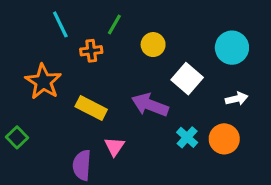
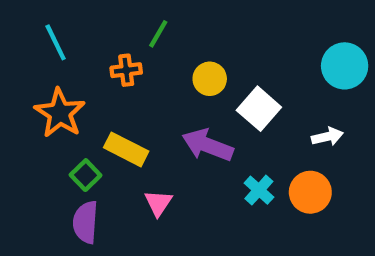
cyan line: (60, 24) -> (56, 42), moved
yellow circle: (153, 45) -> (210, 79), moved
cyan circle: (232, 48) -> (345, 66), moved
green square: (17, 137) -> (86, 175), moved
purple semicircle: (82, 165) -> (86, 222), moved

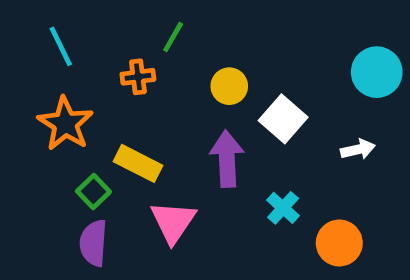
purple arrow: (208, 145) -> (227, 159), turned 66
orange circle: (310, 192) -> (339, 243), moved
pink triangle: (158, 203) -> (173, 222), size x1.5

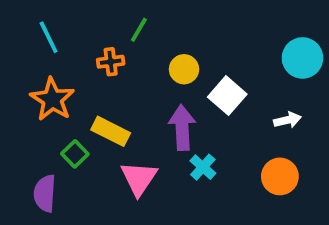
cyan cross: (283, 208) -> (203, 167), moved
purple semicircle: (93, 243) -> (45, 193), moved
orange circle: (339, 243) -> (280, 176), moved

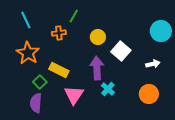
purple semicircle: (45, 193) -> (36, 103), moved

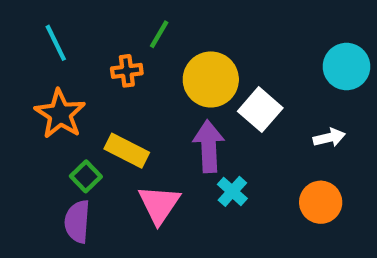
yellow circle: (98, 37) -> (211, 79), size x1.6

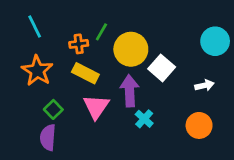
green line: (159, 34) -> (101, 32), moved
yellow rectangle: (127, 151) -> (85, 73), moved
pink triangle: (159, 204) -> (96, 107), moved

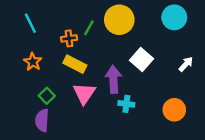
cyan circle: (215, 41) -> (174, 17), moved
yellow circle: (131, 49) -> (119, 20), moved
orange star: (37, 71) -> (33, 62), size x0.7
white arrow: (204, 85) -> (186, 64), moved, turned -35
cyan cross: (144, 119) -> (126, 104), turned -35

